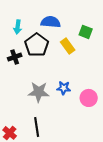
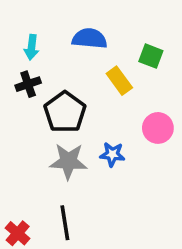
black pentagon: (37, 45) -> (65, 112), moved
black cross: (15, 57) -> (28, 84), moved
pink circle: (89, 98) -> (158, 128), moved

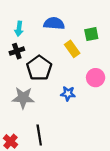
green square: (151, 56) -> (91, 34), turned -32
gray star: (68, 161) -> (23, 98), moved

